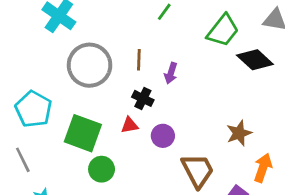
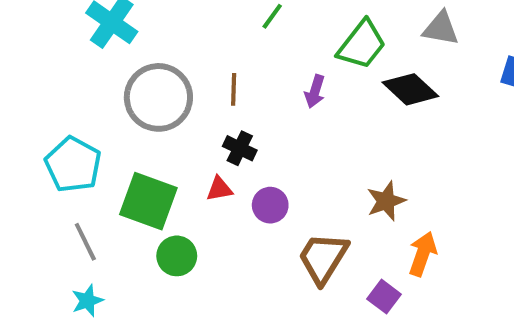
purple arrow: (171, 73) -> (315, 91), moved
gray line: (23, 160) -> (85, 242), moved
brown trapezoid: (198, 171) -> (323, 258), turned -120

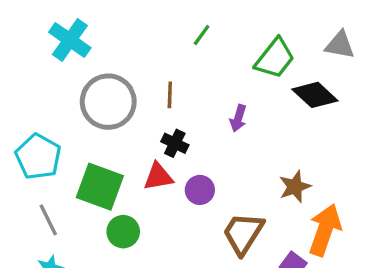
purple arrow: (315, 91) -> (238, 118), moved
red triangle: (219, 189) -> (158, 177), size x1.4
orange arrow: (423, 254) -> (325, 230), size x1.4

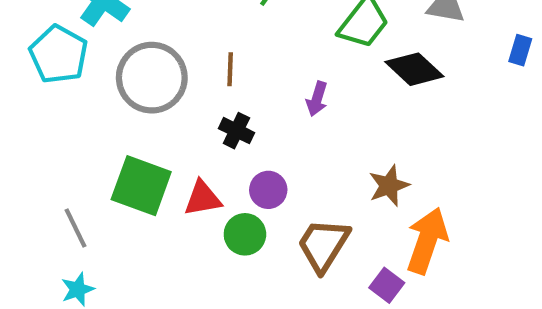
cyan pentagon: (38, 157) -> (59, 54), moved
red triangle: (158, 177) -> (203, 198), moved
green circle: (123, 232) -> (245, 234), moved

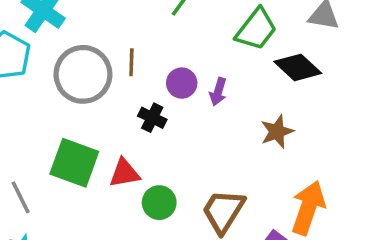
brown line: (230, 69) -> (131, 62), moved
brown star: (389, 186) -> (277, 132), moved
purple circle: (268, 190) -> (182, 83), moved

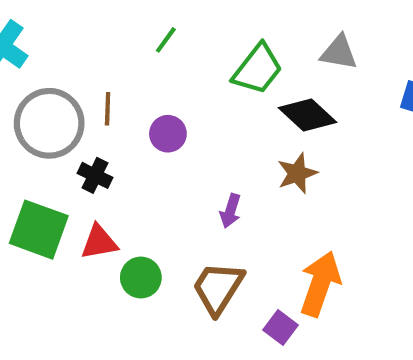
purple arrow: (218, 92) -> (230, 211), moved
black cross: (152, 118) -> (95, 175), moved
brown star: (277, 132) -> (297, 173), moved

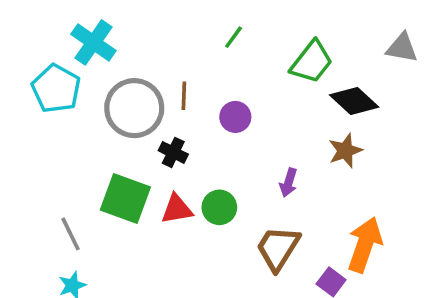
gray triangle: (339, 52) -> (402, 48), moved
green circle: (141, 278) -> (219, 207), moved

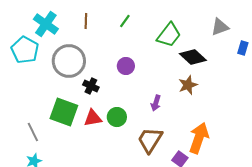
gray triangle: (402, 48) -> (220, 27), turned -30
brown line: (184, 96) -> (86, 21), moved

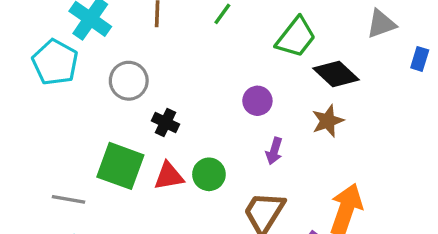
gray circle: (69, 61) -> (129, 81), size x0.7
purple circle: (126, 66) -> (257, 101), moved
gray line: (33, 132) -> (69, 199), turned -54

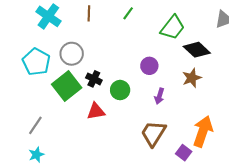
cyan pentagon: (55, 62) -> (36, 62), moved
green square: (120, 166) -> (67, 86), moved, turned 32
green circle: (209, 174) -> (120, 90), moved
gray line: (69, 199) -> (35, 125), turned -66

